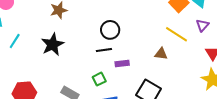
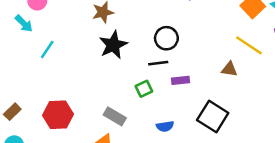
black star: (53, 44) -> (113, 45), moved
green square: (99, 79) -> (144, 89), moved

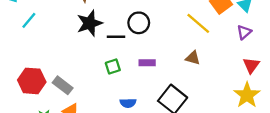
yellow line: (249, 45) -> (198, 23), moved
black line: (158, 63) -> (116, 37), moved
gray rectangle: (115, 116) -> (63, 85), moved

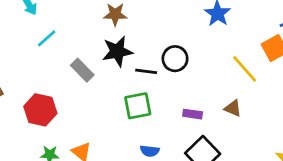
purple rectangle: (147, 63) -> (193, 114), moved
green square: (113, 67) -> (138, 106), size x1.5
gray rectangle: (63, 85) -> (82, 70), moved

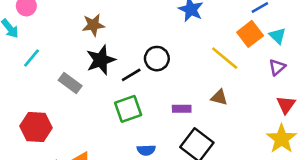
black line: (146, 71) -> (131, 75), turned -30

